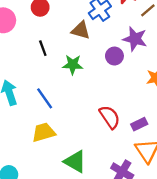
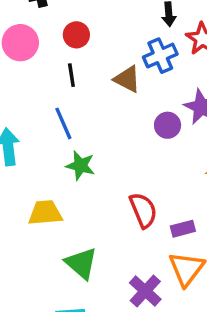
black line: (43, 48) -> (71, 75), moved
green star: (73, 65) -> (80, 166), moved
blue line: (45, 98) -> (63, 123), moved

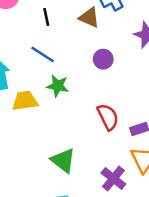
blue line: (63, 123) -> (43, 54), turned -30
purple circle: (168, 125) -> (103, 59), moved
yellow trapezoid: (45, 213) -> (25, 101), moved

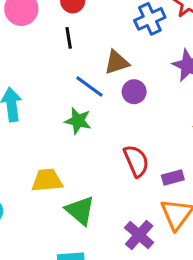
brown triangle: (89, 17) -> (117, 62), moved, turned -45
blue line: (43, 54) -> (89, 87), moved
yellow trapezoid: (25, 101) -> (47, 180), moved

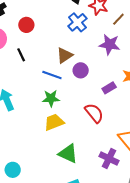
black line: (69, 38) -> (21, 55), moved
purple rectangle: (173, 177) -> (109, 88), moved
yellow trapezoid: (47, 180) -> (54, 122), moved

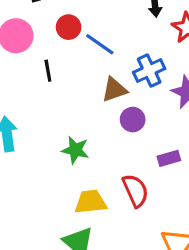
blue cross: (77, 22) -> (149, 71), moved
blue line: (52, 75) -> (100, 44), moved
yellow trapezoid: (54, 122) -> (91, 202), moved

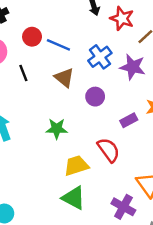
brown triangle: (114, 90) -> (64, 78), moved, turned -50

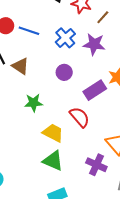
brown triangle: (64, 78) -> (20, 66), moved
purple rectangle: (129, 120) -> (95, 90), size x1.5
yellow trapezoid: (76, 166) -> (53, 133), turned 50

